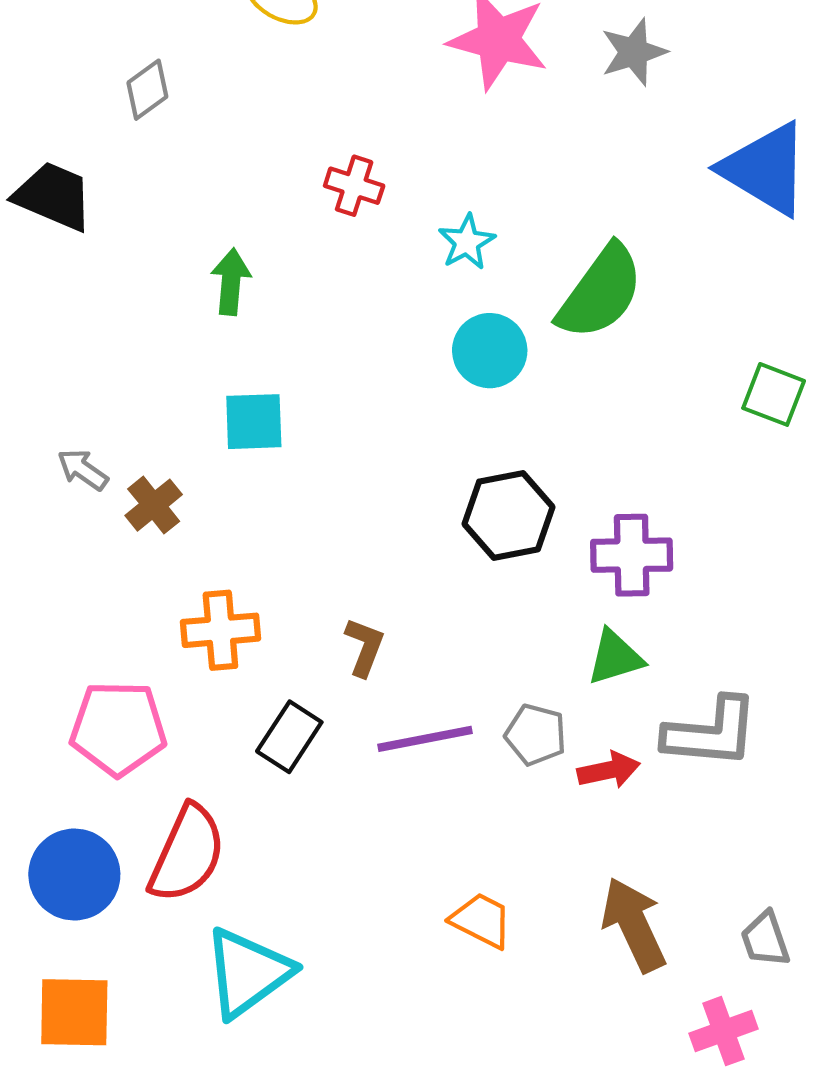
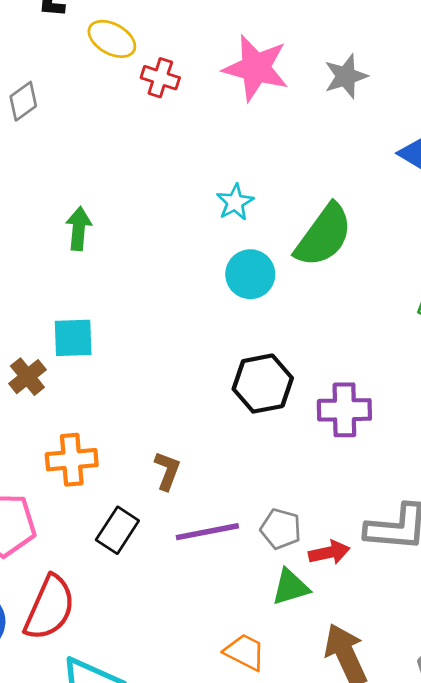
red cross: (354, 186) -> (160, 78), moved
cyan square: (254, 422) -> (73, 338), moved
green triangle: (615, 657) -> (290, 587), moved

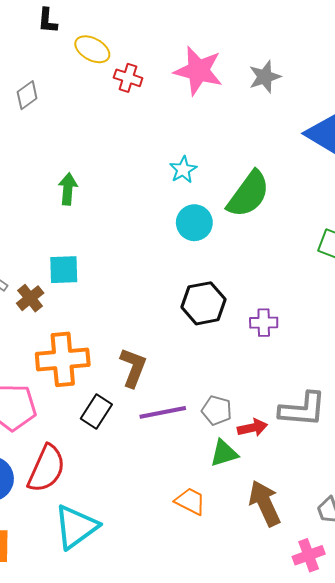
purple cross: (344, 410) -> (264, 323), size x0.7
orange cross: (72, 460) -> (63, 359), size x1.4
brown L-shape: (167, 471) -> (133, 368), size x1.4

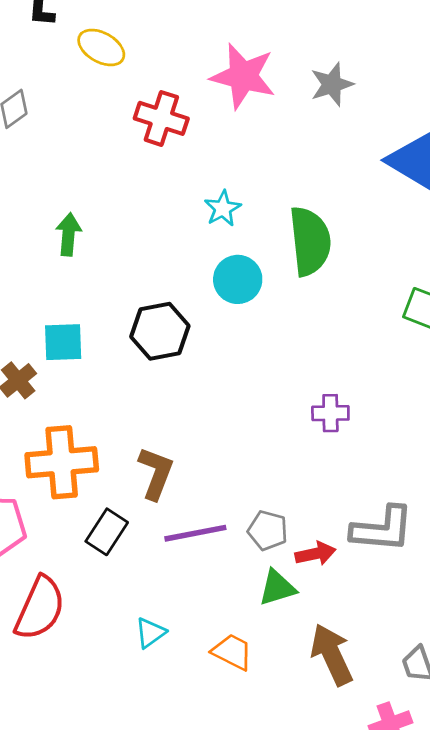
red cross: (128, 78) -> (161, 118), moved, size x1.4
green semicircle: (248, 194) -> (310, 241), turned -42
black hexagon: (204, 303) -> (160, 331), moved
cyan triangle: (76, 527) -> (150, 633), moved, size x0.5

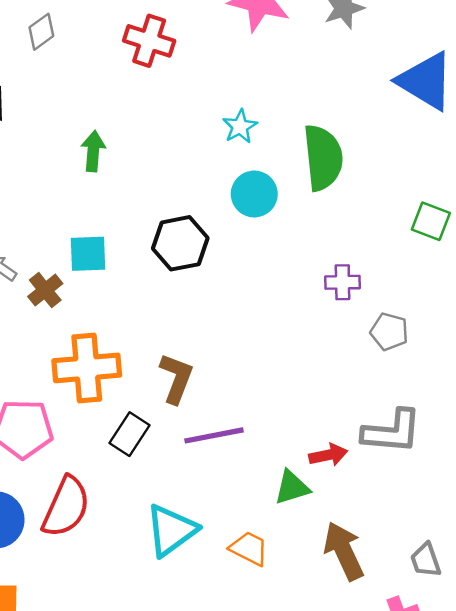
red cross: (161, 118) -> (149, 41), moved
purple cross: (330, 413) -> (343, 282), moved
gray pentagon: (268, 530) -> (389, 332), moved
cyan triangle: (150, 633) -> (171, 530), size x1.8

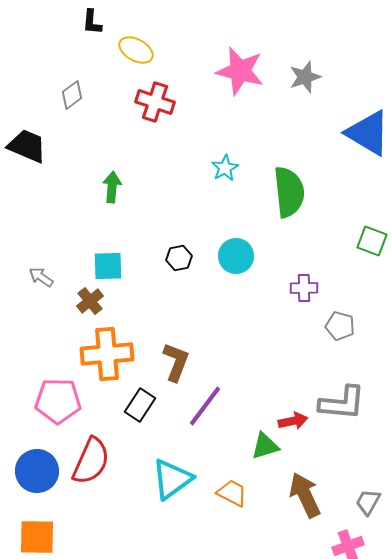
cyan circle: (254, 194) -> (236, 256), moved
black hexagon: (180, 243) -> (179, 258), size x0.6
brown cross: (45, 290) -> (90, 301), moved
purple line: (214, 435) -> (205, 406), turned -42
gray trapezoid: (426, 560) -> (368, 502), turned 48

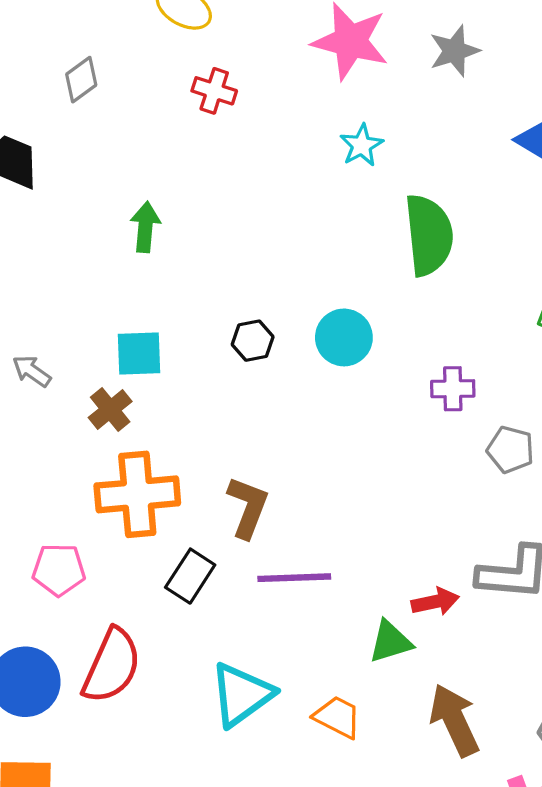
red cross: (155, 102) -> (214, 91), size x0.7
cyan star: (225, 168) -> (362, 145), moved
pink pentagon: (58, 401) -> (59, 570), size x0.7
purple line: (205, 406) -> (294, 578), turned 51

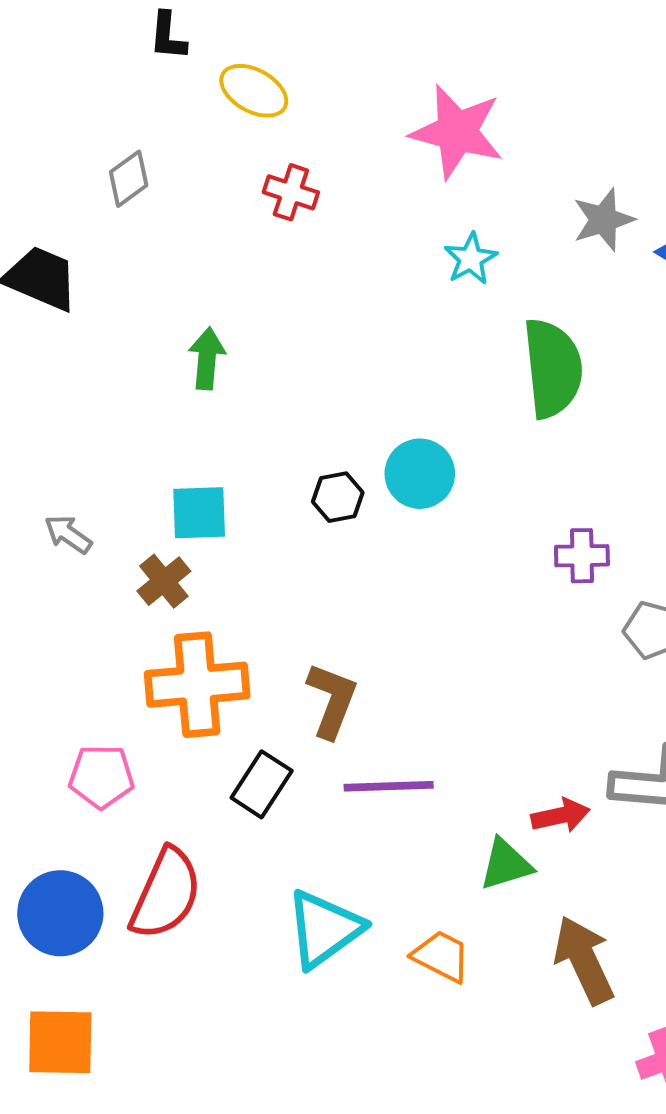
gray star: (454, 51) -> (603, 220), moved
cyan circle: (344, 337) -> (420, 474), moved

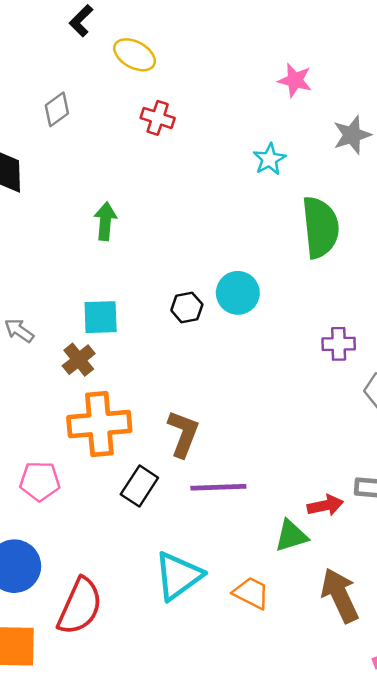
black L-shape: (168, 36) -> (81, 21), turned 40
pink star: (457, 132) -> (295, 80), moved, size x0.6
red semicircle: (166, 894) -> (80, 606), moved

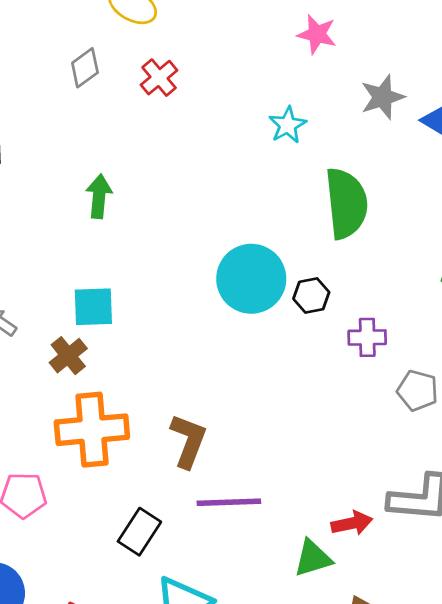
gray diamond: (57, 109) -> (85, 68), moved
red cross: (158, 118) -> (159, 78), turned 32
cyan circle: (238, 293) -> (251, 279), size x1.4
black hexagon: (187, 307) -> (311, 296), moved
black rectangle: (139, 486) -> (139, 532), moved

